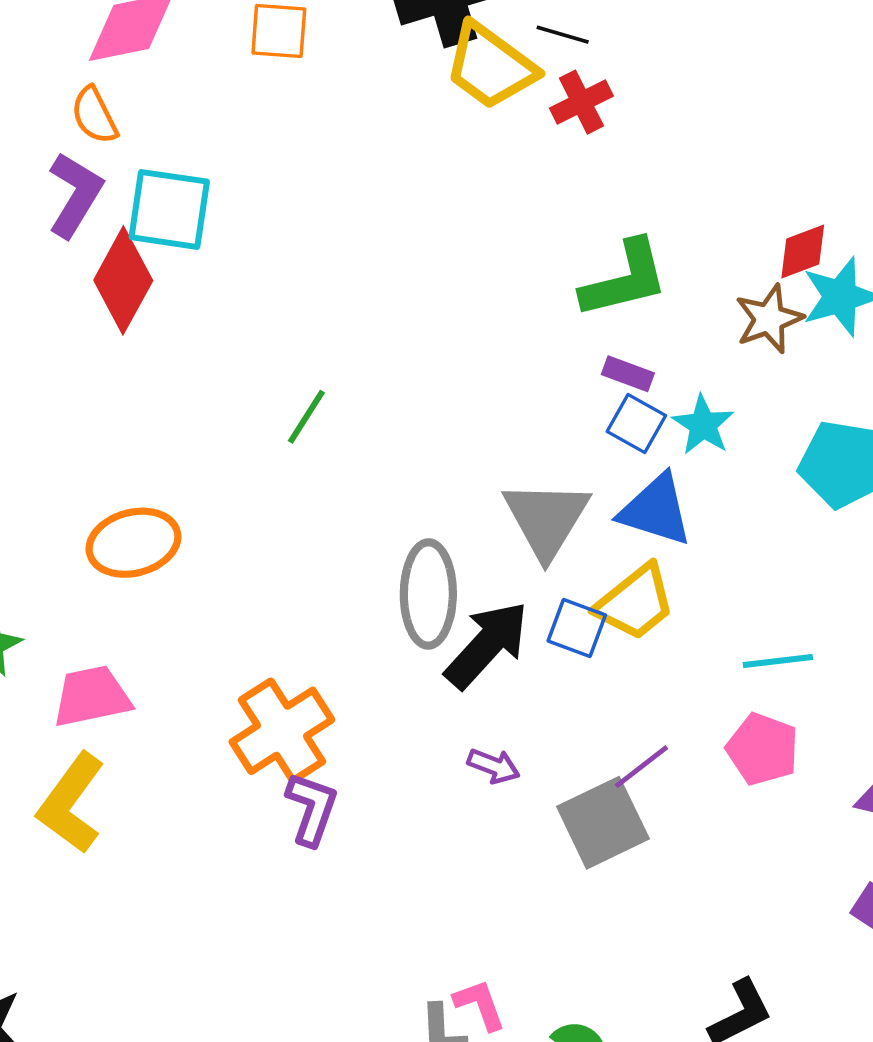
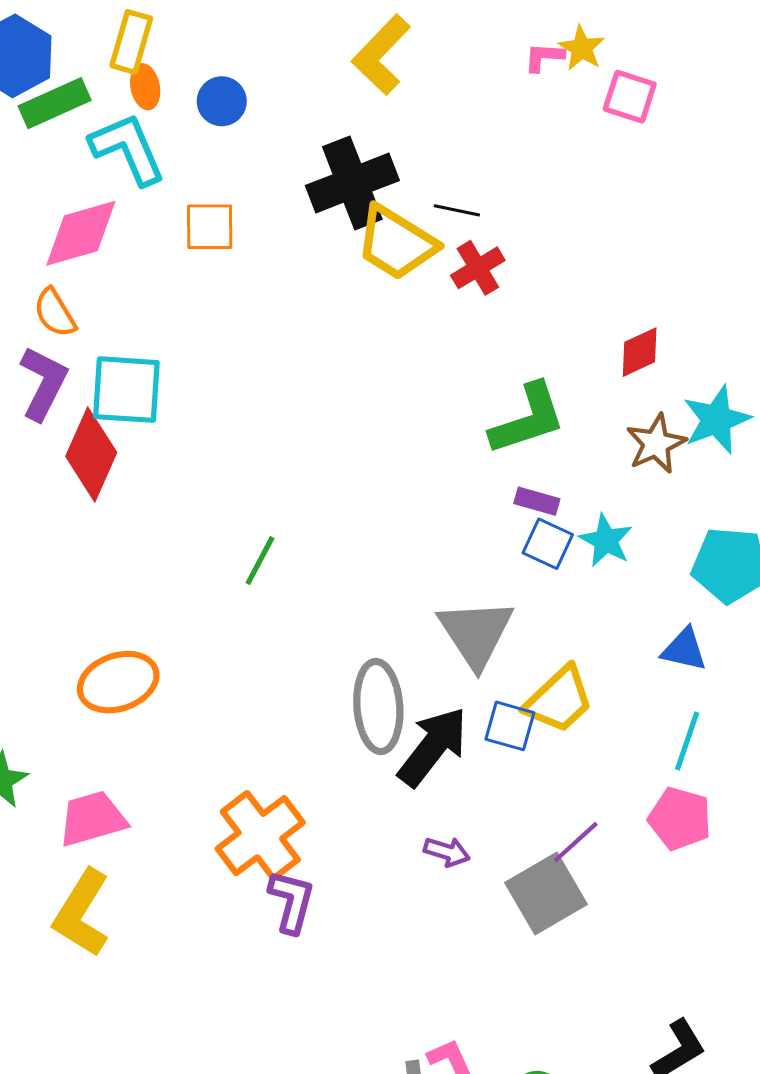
red diamond: (803, 251) -> (640, 352), moved
blue triangle: (656, 510) -> (684, 650), moved, size x0.7
cyan line: (778, 661) -> (687, 741), turned -60

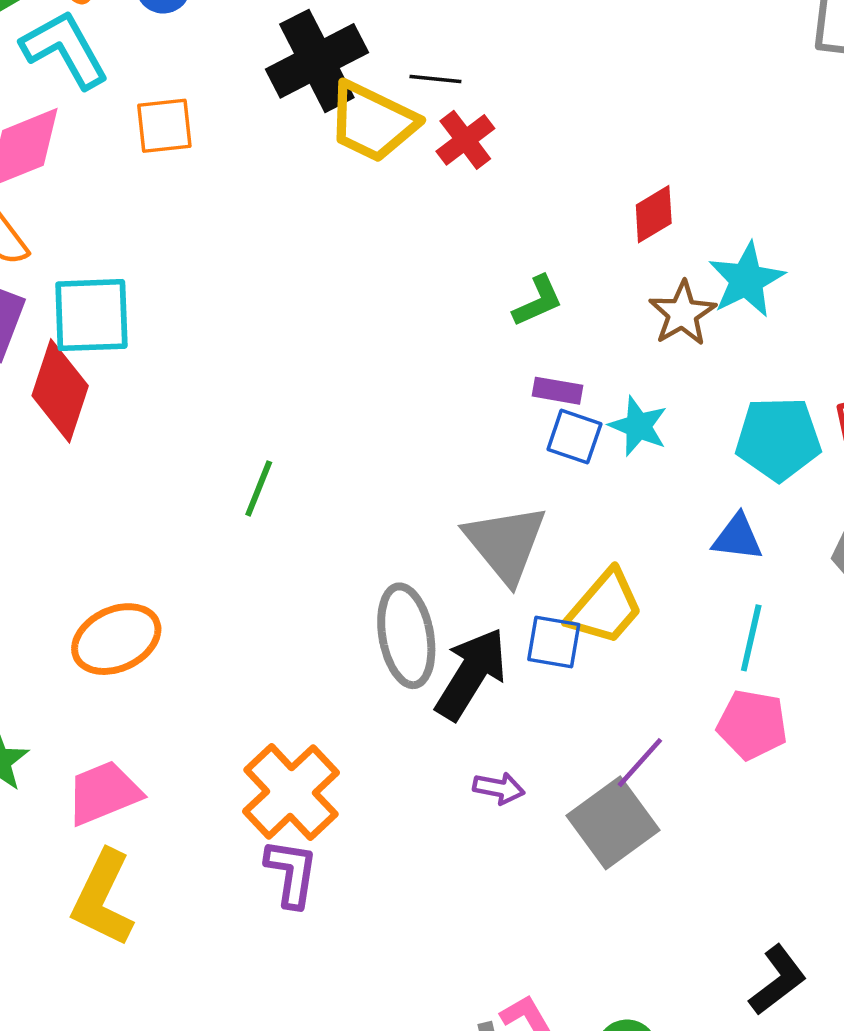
green L-shape: (528, 419) -> (538, 301), size x0.6
purple L-shape: (292, 901) -> (291, 873), moved

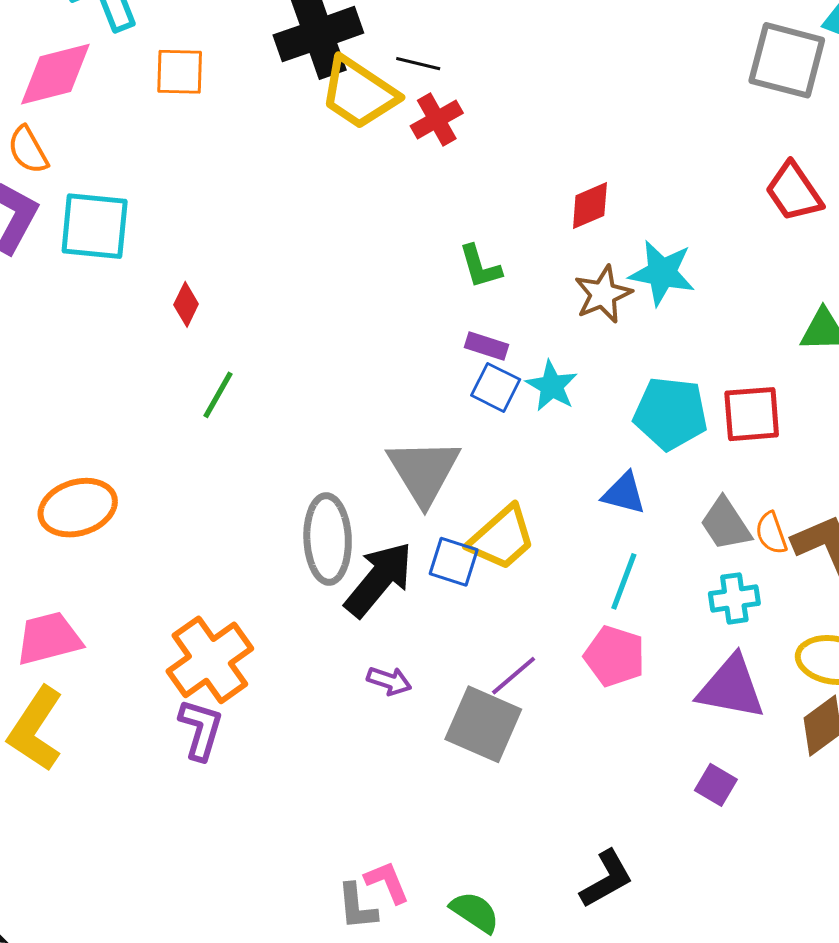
cyan star: (746, 280) -> (662, 273), turned 30
green L-shape: (538, 301) -> (480, 267), turned 90
red diamond: (60, 391) -> (186, 304), moved, size x0.5
gray square: (613, 823) -> (483, 724), turned -38

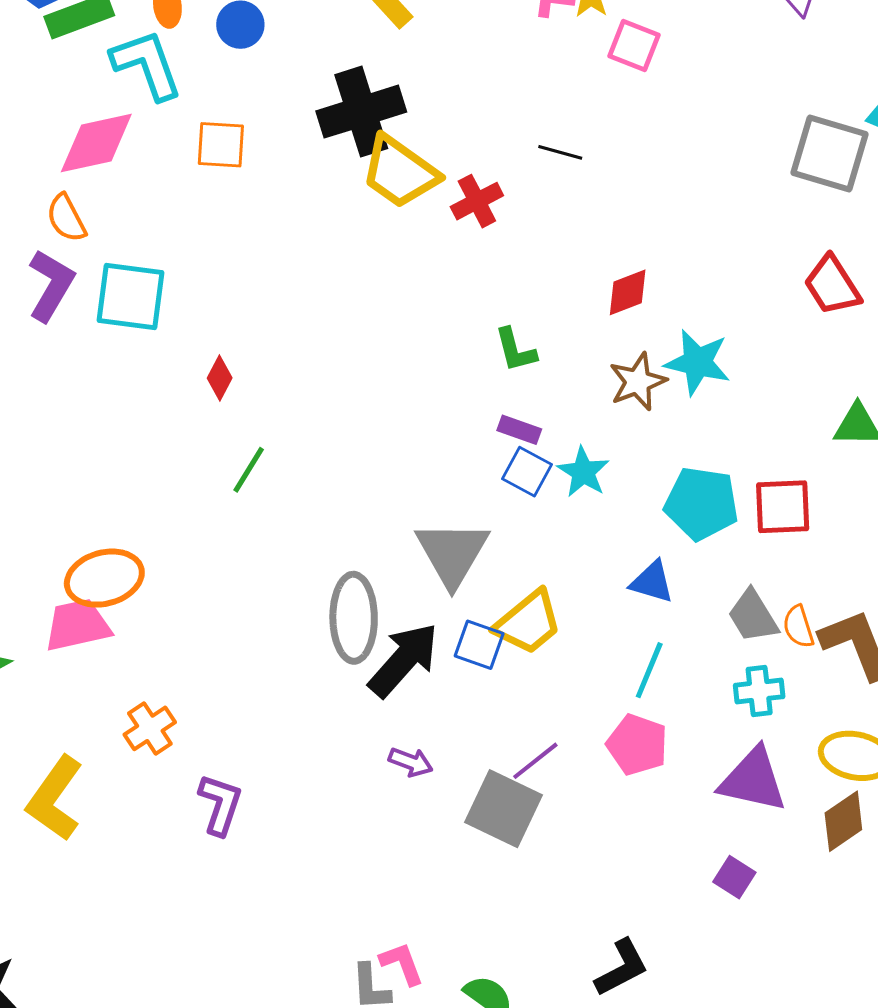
black line: (418, 64) -> (560, 152), moved
pink trapezoid: (49, 638) -> (77, 625), moved
orange cross: (210, 660) -> (150, 728), moved, size x0.6

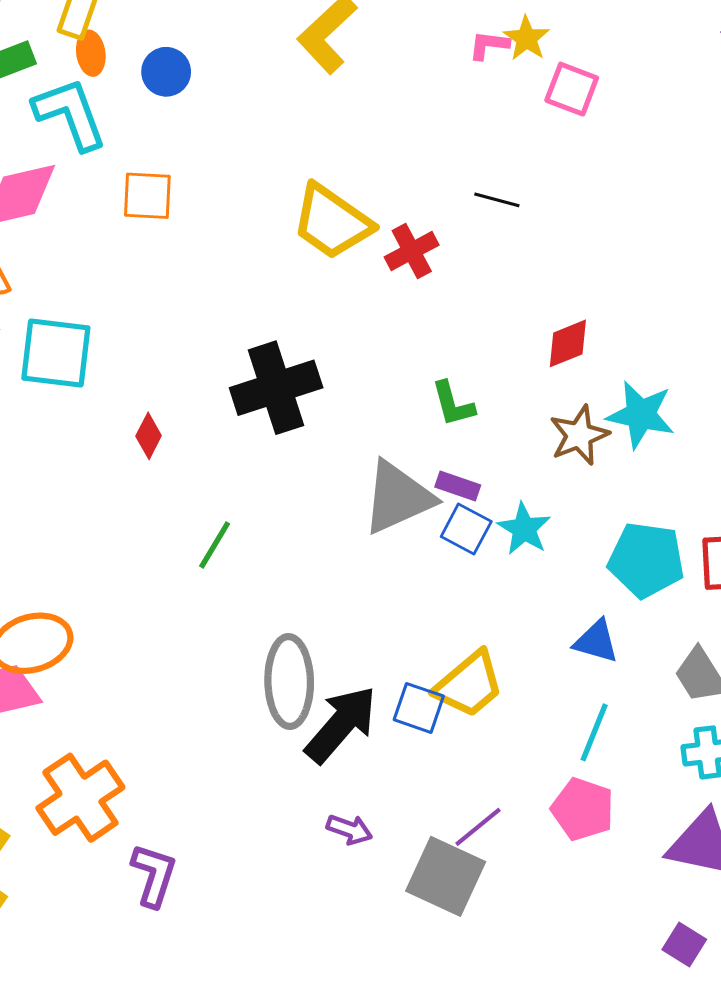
black cross: (361, 112) -> (276, 388), moved
green line: (249, 470) -> (215, 545), moved
gray triangle: (452, 553) -> (398, 497), moved, turned 36
orange cross: (150, 728) -> (80, 798), size x1.6

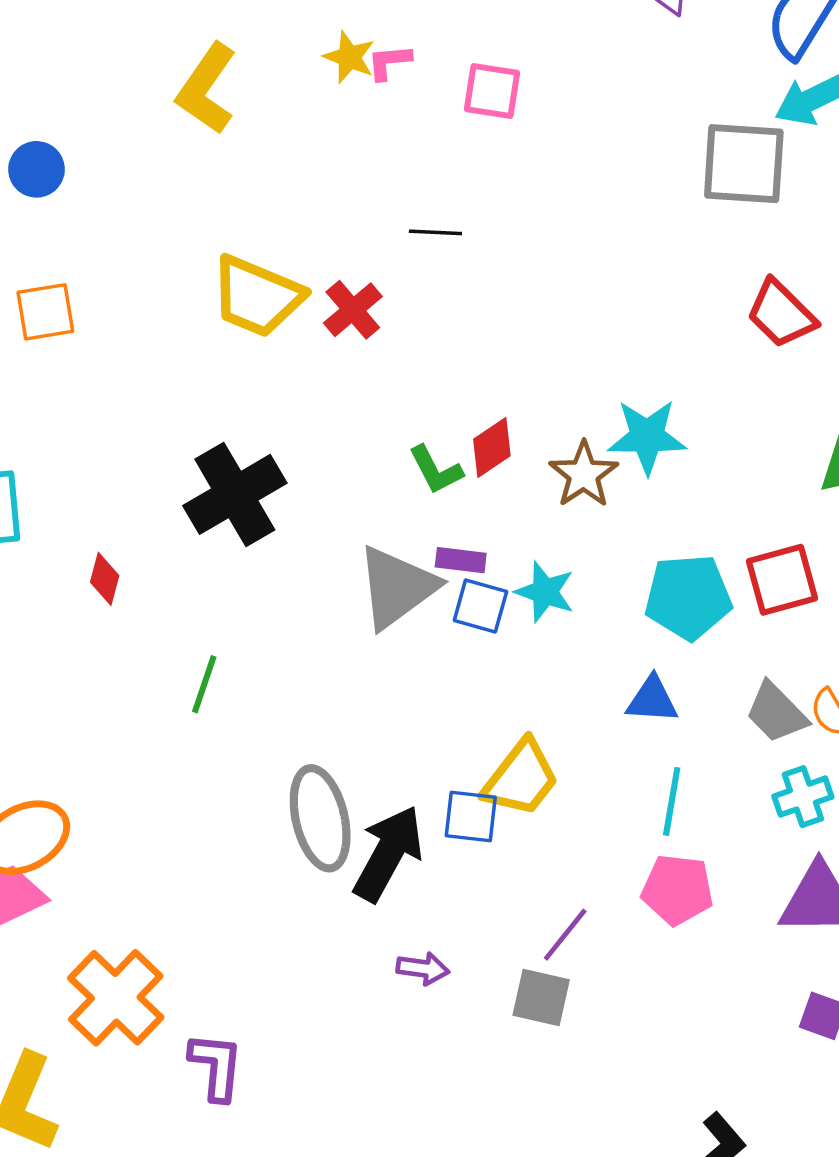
yellow star: (527, 38) -> (349, 57), moved
red diamond: (568, 343) -> (492, 447), moved
gray square: (446, 876) -> (541, 998), size x0.7

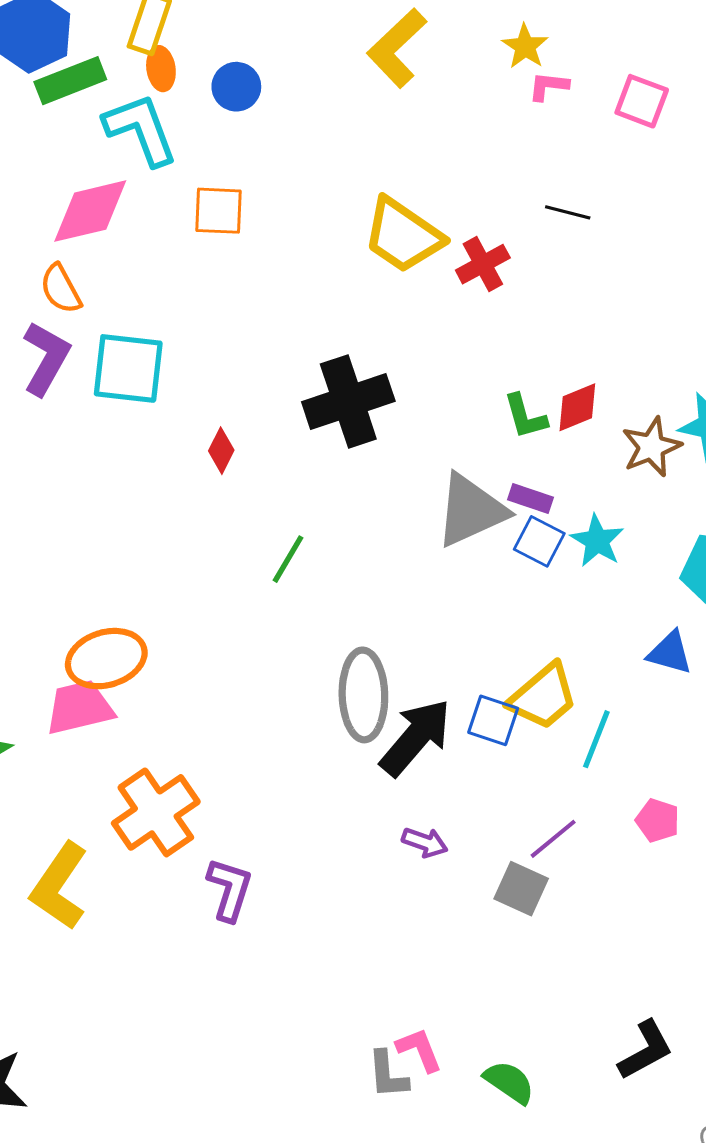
pink L-shape: (389, 62) -> (549, 86), moved
cyan line: (672, 801) -> (596, 739), moved
pink pentagon: (677, 890) -> (658, 820), size x0.7

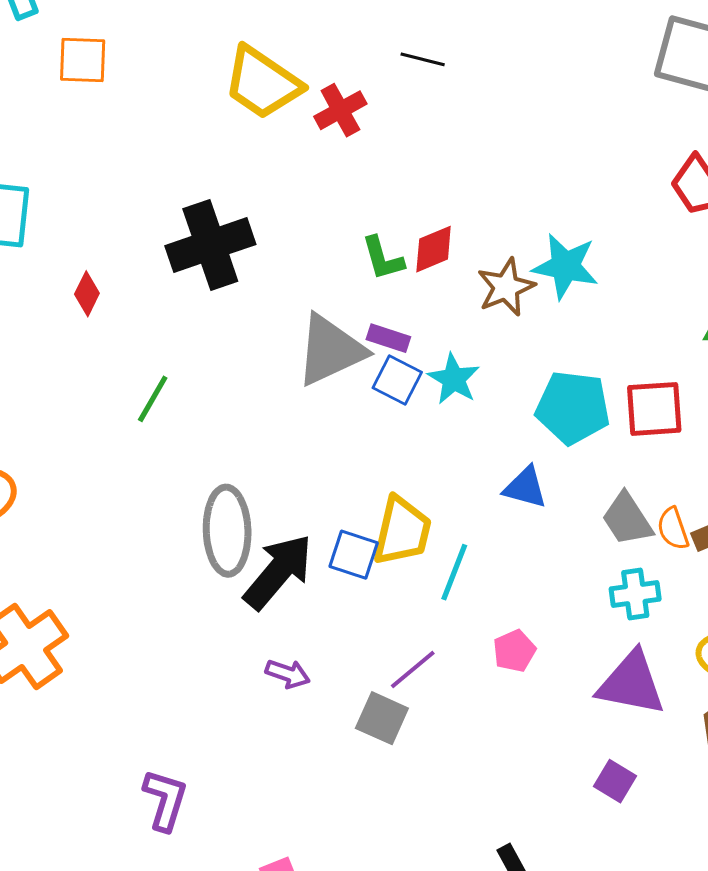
yellow trapezoid: (543, 697) -> (402, 531), turned -36
pink pentagon: (658, 820) -> (514, 651), turned 30
purple L-shape: (230, 889) -> (165, 800), moved

